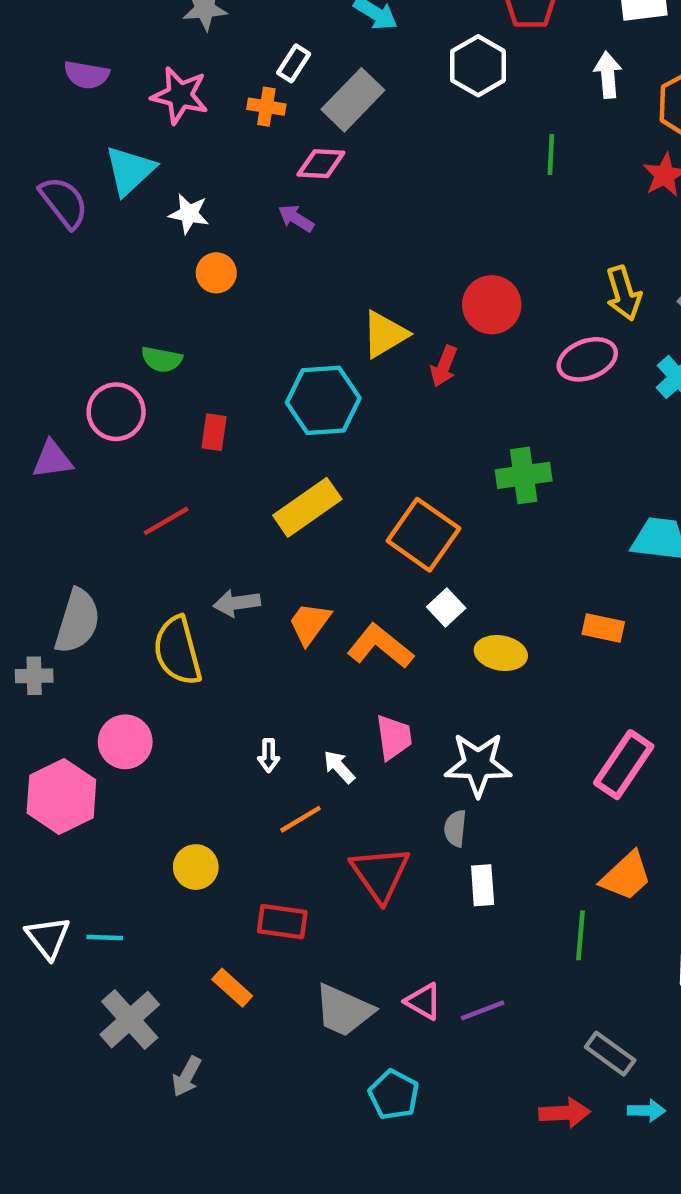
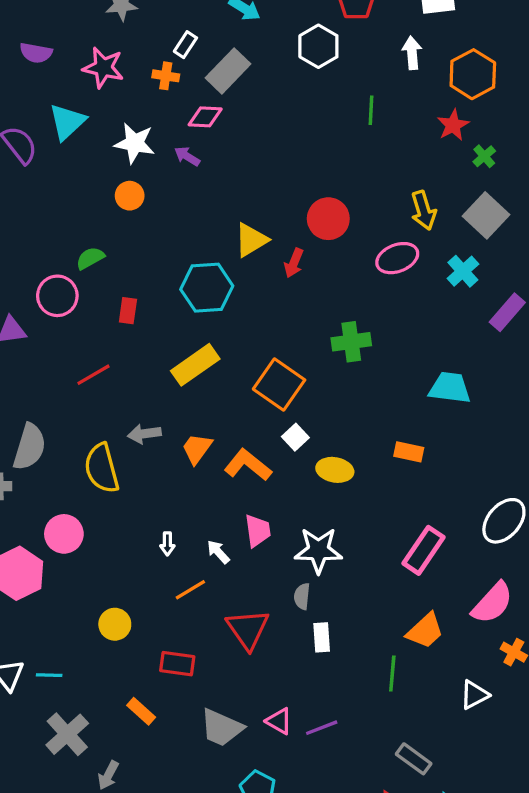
white star: (189, 214) -> (135, 143), moved, size x1.4
green semicircle: (162, 359) -> (90, 258), turned 140

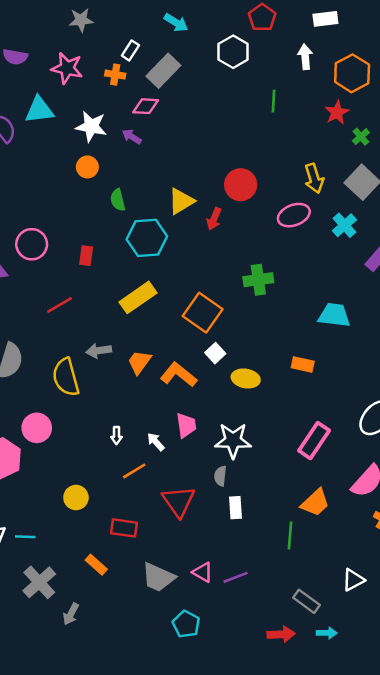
cyan triangle: (67, 122) -> (39, 110), turned 36
green semicircle: (90, 258) -> (118, 200), moved, turned -75
white triangle: (474, 695) -> (353, 580), moved

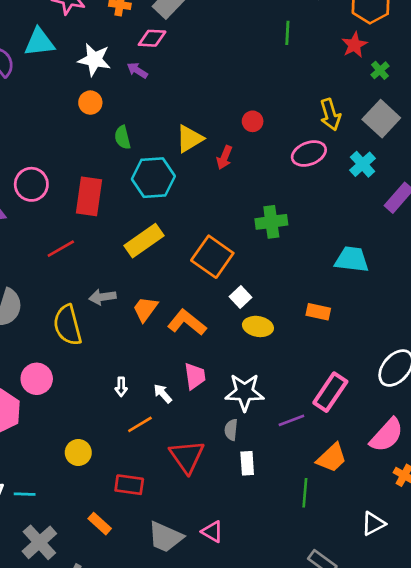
red circle: (241, 185) -> (253, 121), size x0.6
red rectangle: (86, 256) -> (89, 196), size x1.8
white square: (215, 353) -> (241, 297), moved
purple line: (236, 577) -> (291, 420), moved
white triangle: (353, 580) -> (373, 524), moved

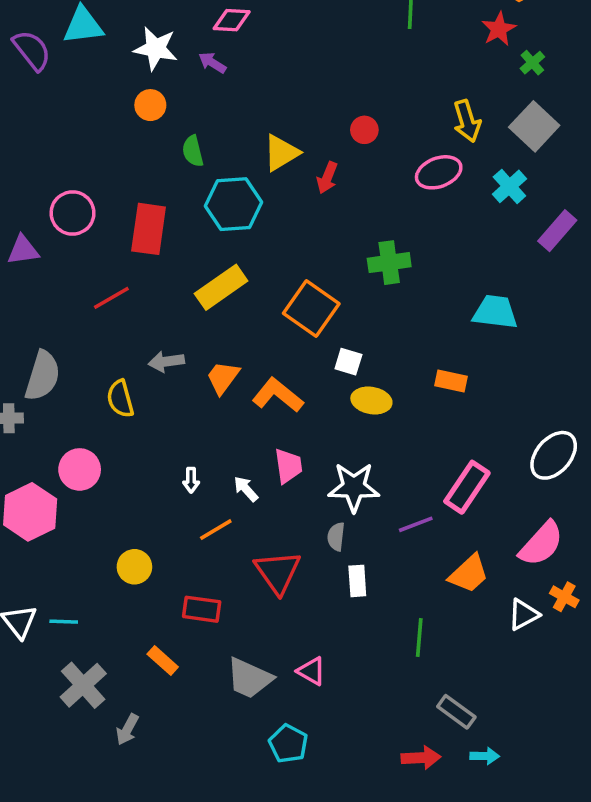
white square: (241, 297) -> (348, 362), turned -30
yellow semicircle: (68, 325) -> (120, 399), size x0.7
green line: (305, 493) -> (419, 638), moved
white triangle: (373, 524) -> (524, 615), moved

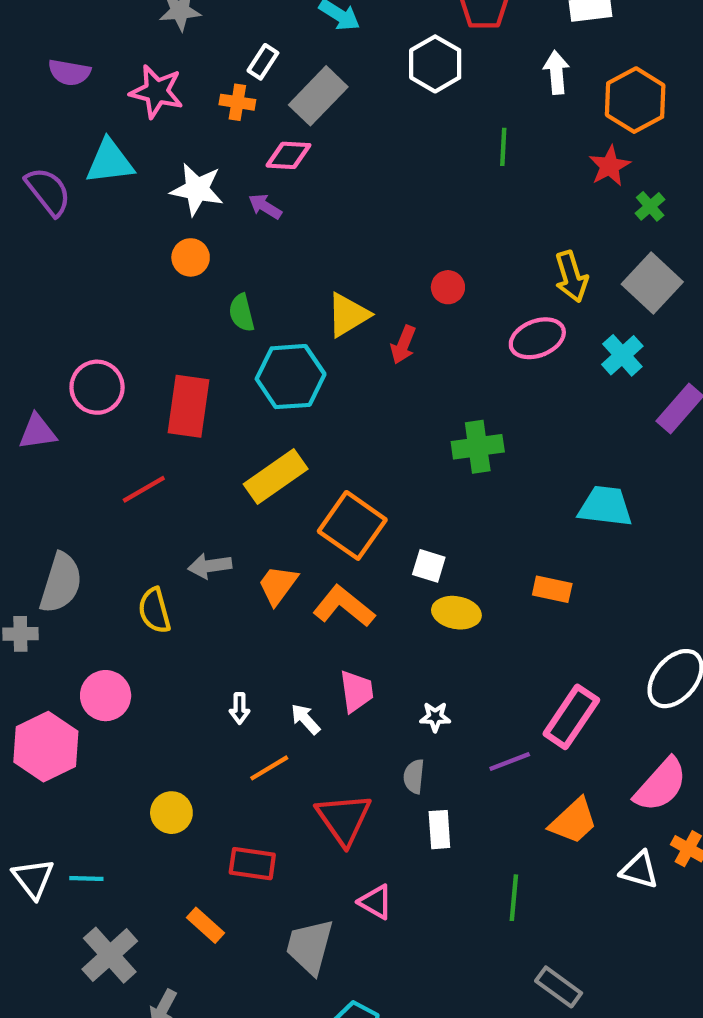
orange square: (311, 309) -> (352, 525), moved
white star: (354, 487) -> (435, 717), size x0.5
white triangle: (524, 615) -> (639, 870), turned 44
pink triangle: (311, 671) -> (376, 902), moved
gray trapezoid: (249, 678) -> (310, 947), turned 81

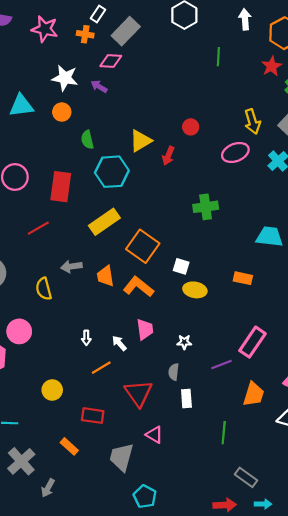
cyan triangle: (110, 162) -> (21, 106), moved
orange trapezoid: (278, 585) -> (105, 276), turned -45
orange trapezoid: (573, 821) -> (253, 394), turned -30

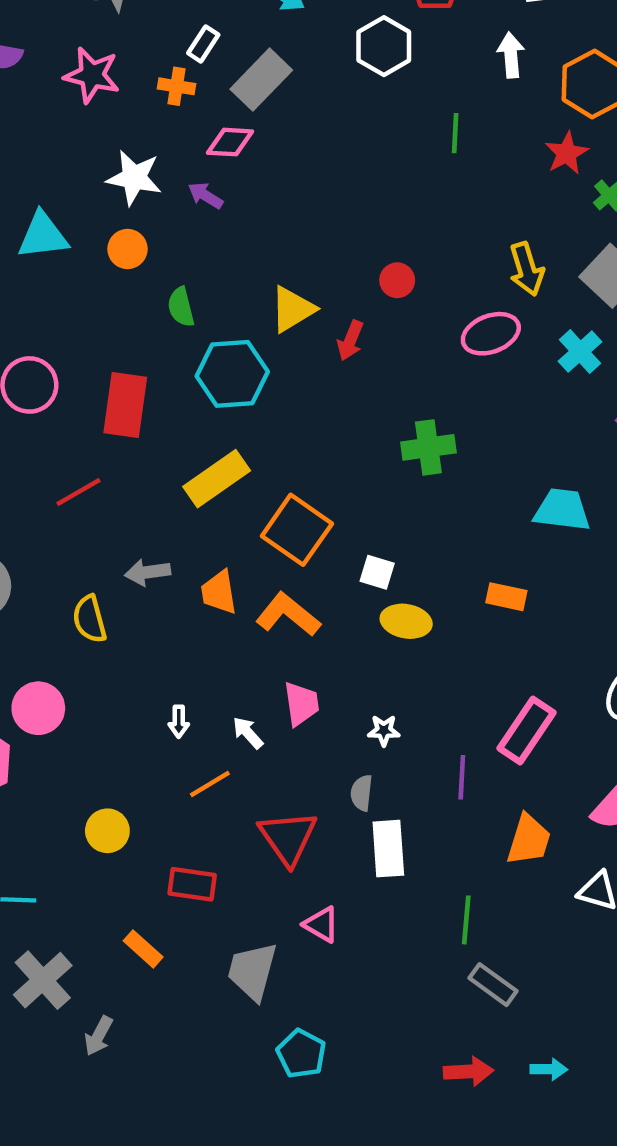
purple line: (222, 364) -> (462, 777), turned -66
white rectangle: (186, 399) -> (388, 849), size x1.4
gray rectangle: (246, 477) -> (493, 985), moved

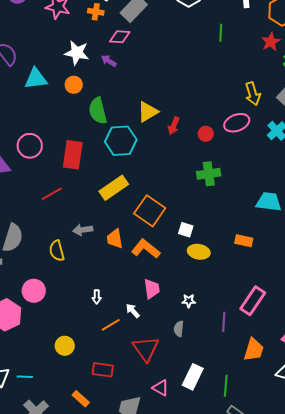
red circle: (397, 280) -> (206, 134), moved
green semicircle: (181, 307) -> (98, 111), size x1.5
white arrow: (248, 733) -> (133, 311), moved
white rectangle: (388, 849) -> (193, 377), moved, turned 30

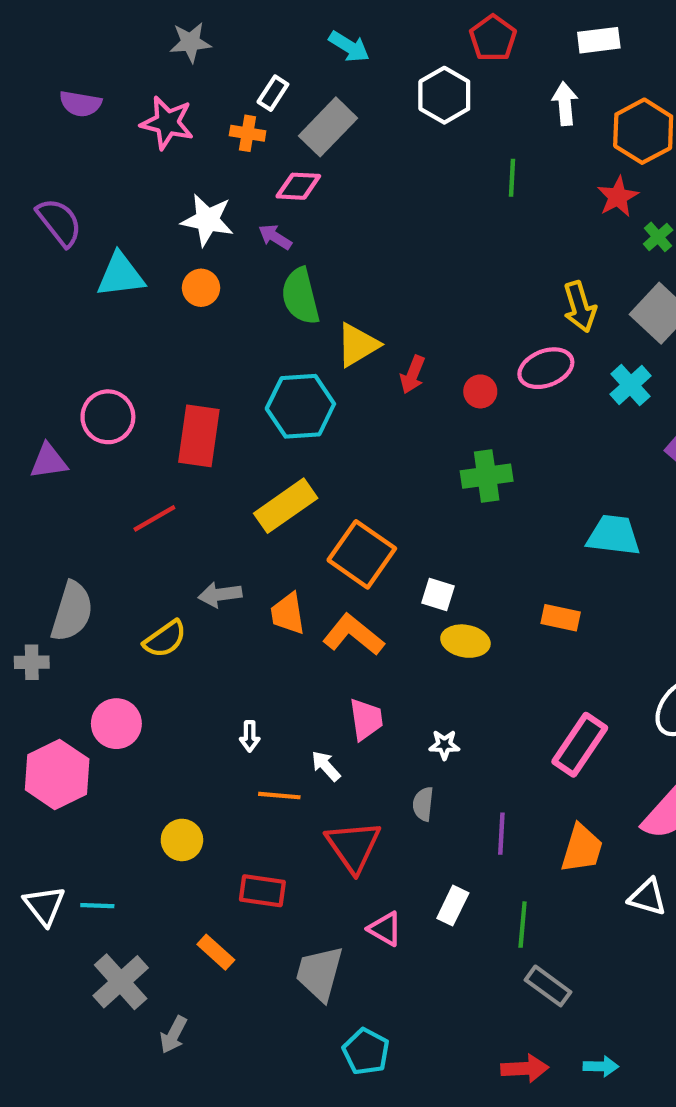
green semicircle: (98, 111) -> (300, 296), moved
yellow semicircle: (57, 251) -> (165, 639), turned -110
purple line: (224, 322) -> (501, 834), moved
orange line: (111, 325) -> (279, 796), turned 36
white rectangle: (193, 377) -> (453, 906), size x0.7

